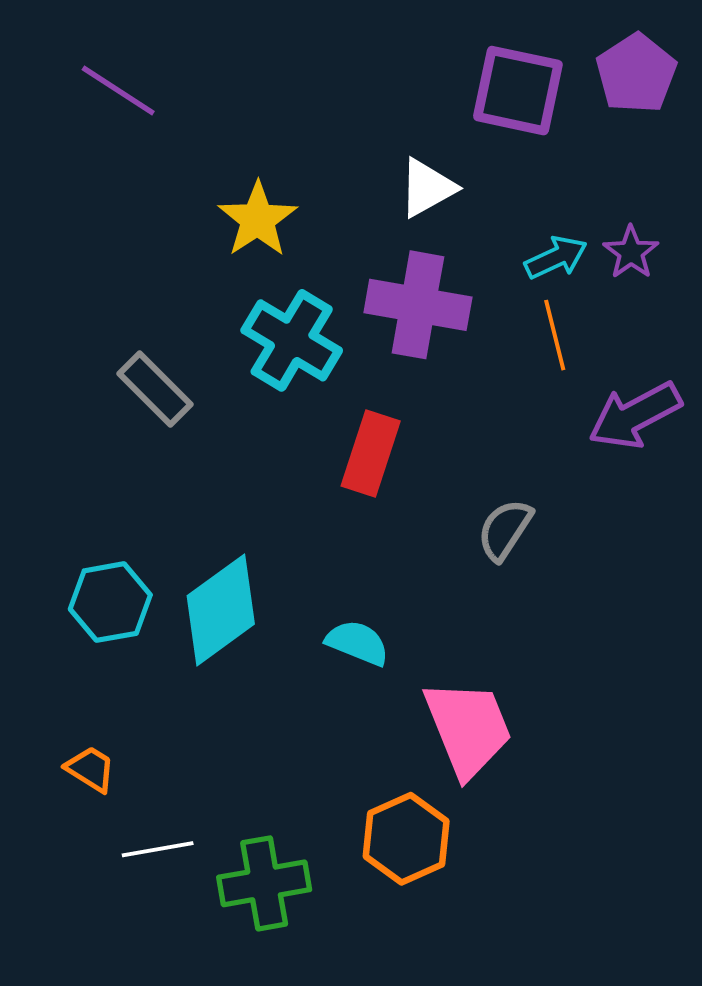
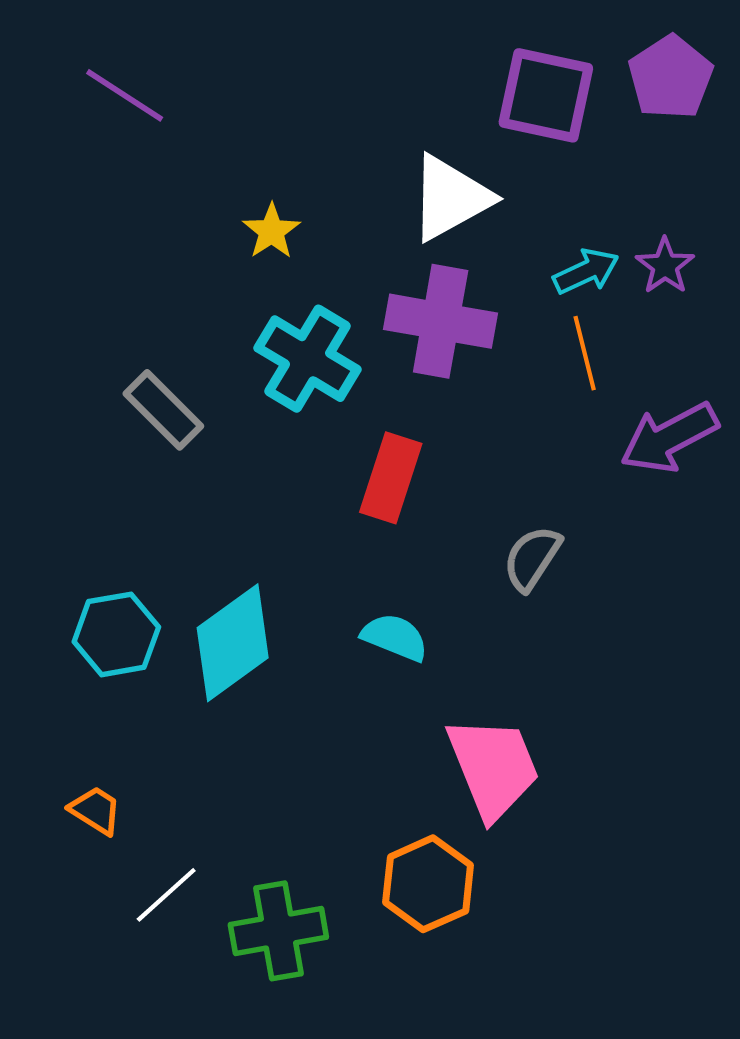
white triangle: (427, 188) -> (450, 198), size x1.4
yellow star: (258, 219) -> (272, 231), size x0.7
cyan semicircle: (357, 643) -> (395, 637), moved
white line: (158, 849) -> (166, 895), turned -32

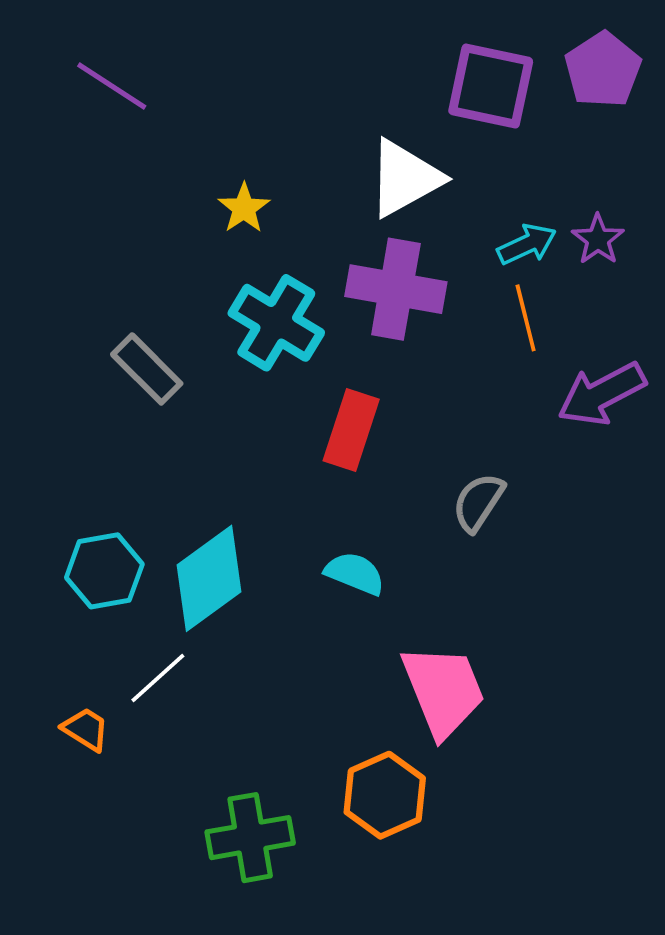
white line: (166, 895) -> (158, 678), moved

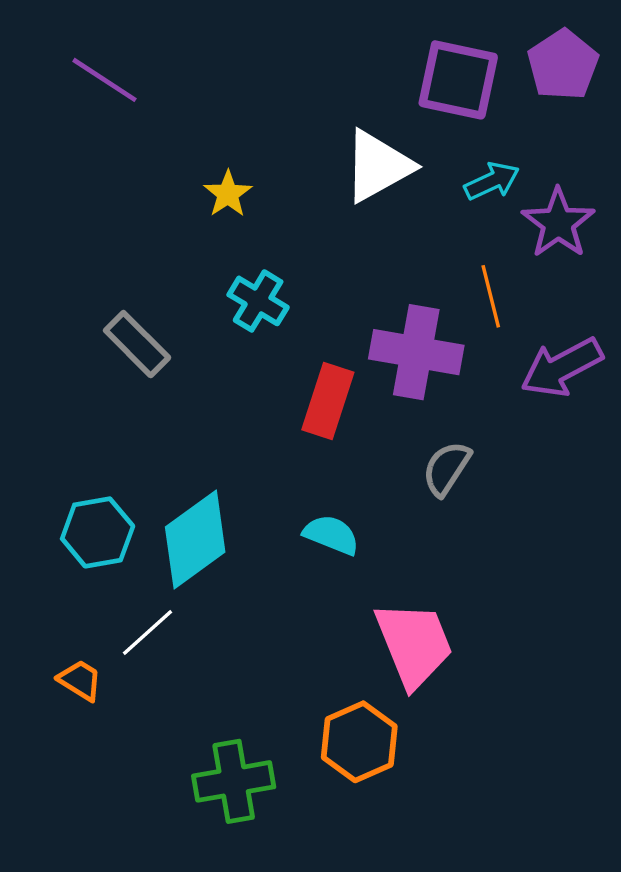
purple star: (598, 239) -> (558, 223), size x1.5
cyan arrow: (527, 244) -> (492, 181), moved
purple cross: (396, 289) -> (416, 352), moved
cyan cross: (276, 323) -> (258, 301), size x0.7

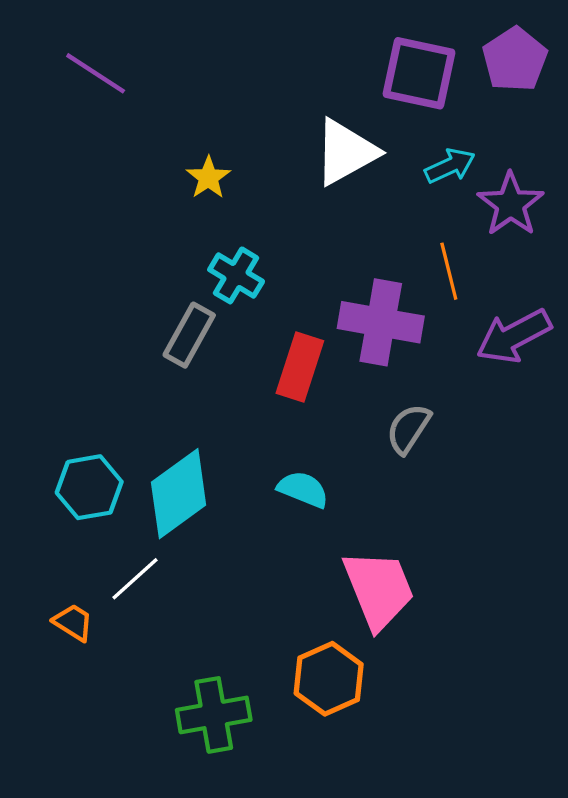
gray rectangle: (137, 344) -> (189, 335), moved, turned 74

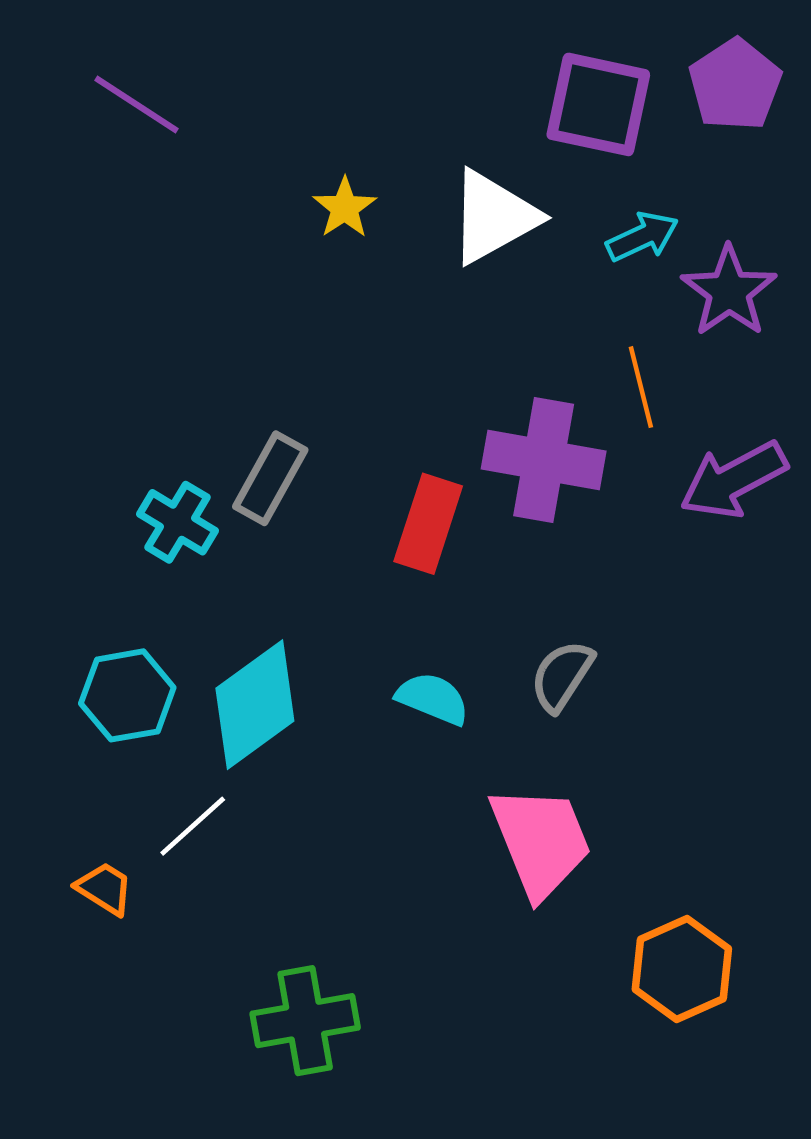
yellow star: (208, 178) -> (345, 208), moved
cyan cross: (236, 275) -> (177, 522), moved
gray semicircle: (408, 429) -> (562, 676), moved
orange hexagon: (329, 679) -> (682, 969), moved

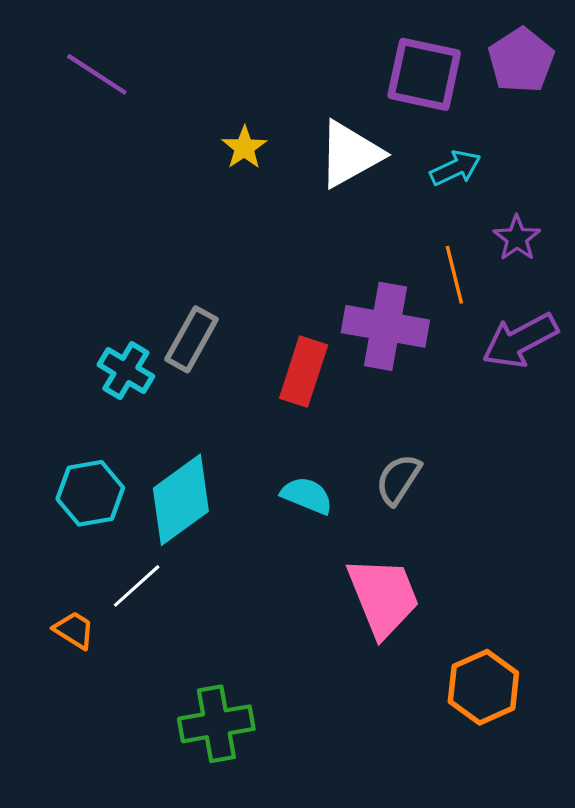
purple star: (729, 291) -> (517, 238), moved, size x0.7

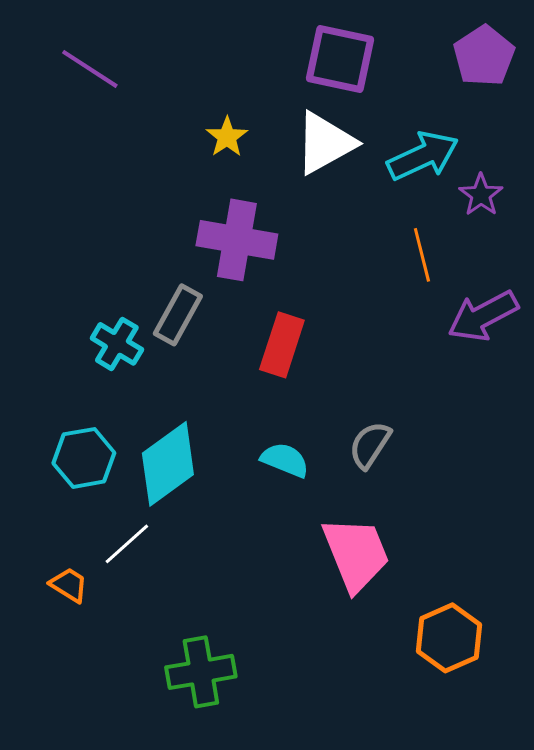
purple square: (424, 74) -> (340, 59), moved
cyan arrow: (455, 168) -> (423, 156), size x1.5
purple star: (517, 238) -> (481, 195), moved
purple cross: (385, 326) -> (237, 240), moved

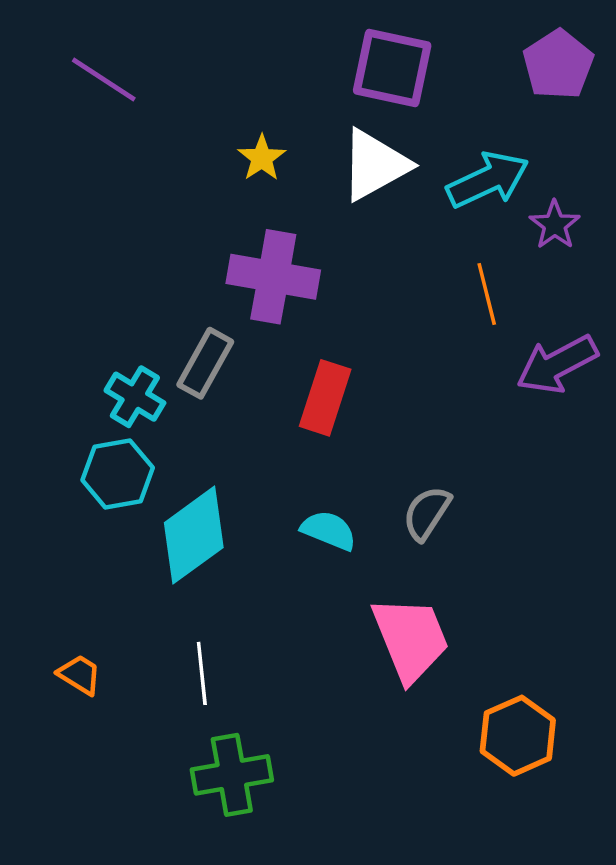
cyan hexagon: (84, 458) -> (118, 474), moved
white line: (127, 544) -> (202, 673), moved, turned -54

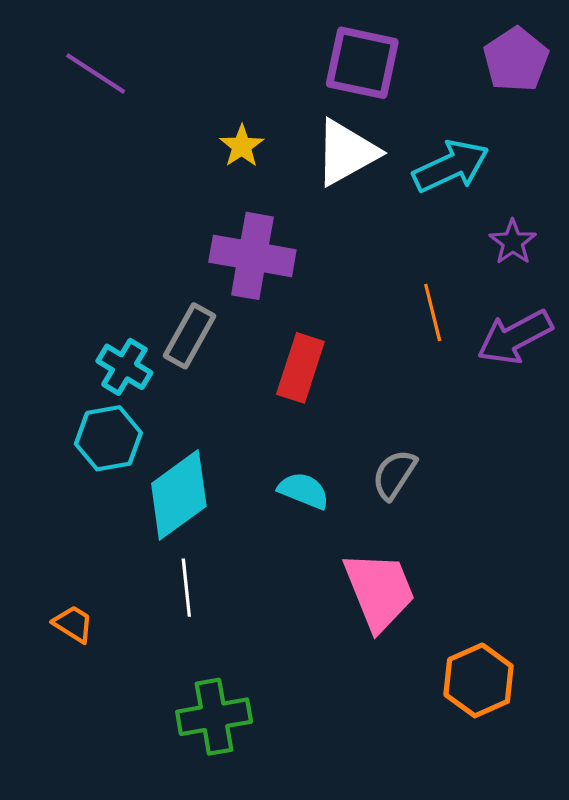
purple star: (555, 225) -> (513, 242), moved
orange line: (487, 294) -> (433, 312), moved
white line: (202, 673) -> (186, 588), moved

